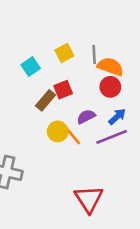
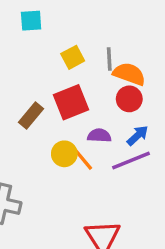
cyan square: (31, 67) -> (31, 21), moved, turned 30
red square: (63, 90) -> (71, 102), size x1.5
brown rectangle: (45, 100) -> (31, 116), moved
purple semicircle: (86, 117) -> (99, 136), turned 30

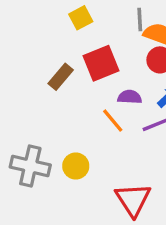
yellow square: (73, 57) -> (81, 18), moved
yellow circle: (64, 154) -> (76, 166), moved

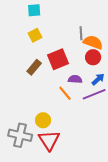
yellow square: (81, 18) -> (35, 35), moved
gray cross: (30, 166) -> (20, 135), moved
red triangle: (133, 200) -> (49, 140), moved

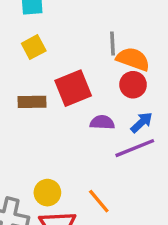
brown rectangle: (34, 67) -> (32, 102), turned 49
orange line: (65, 93) -> (99, 201), moved

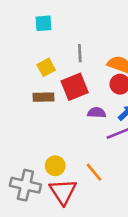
gray line: (112, 44) -> (80, 53), moved
yellow square: (34, 47) -> (46, 67), moved

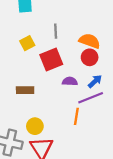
brown rectangle: (44, 97) -> (25, 90), moved
orange line: (94, 172) -> (76, 116), moved, turned 49

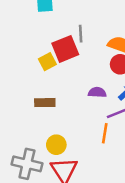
yellow square: (27, 43) -> (47, 62), moved
red square: (51, 60) -> (65, 49), moved

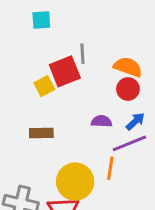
yellow circle: (56, 145) -> (75, 182), moved, size x1.6

